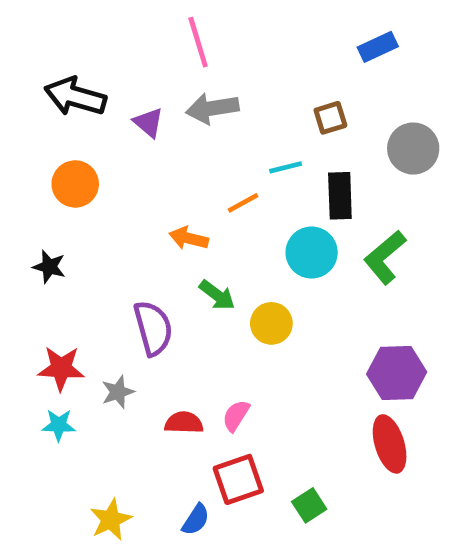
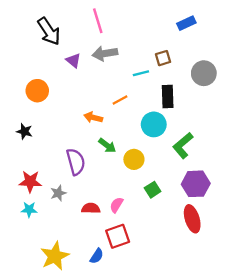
black arrow: (75, 97) -> (49, 31), moved, turned -140
cyan line: (286, 167) -> (141, 73), moved
green L-shape: (385, 257) -> (183, 145), moved
green square: (309, 505) -> (153, 190), moved
yellow star: (111, 520) -> (55, 256), size x1.4

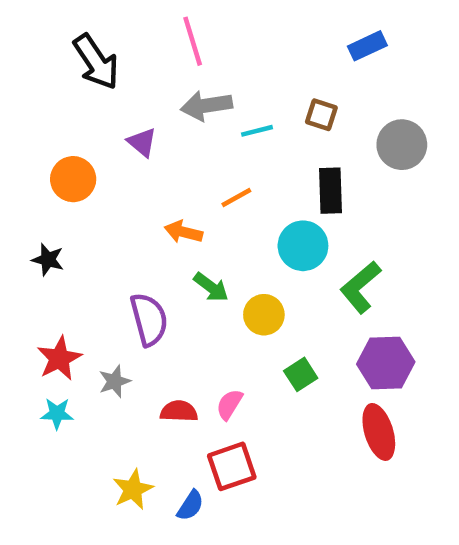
brown square: (163, 58) -> (321, 115), turned 35
purple triangle: (73, 60) -> (142, 142), moved
cyan line: (141, 73) -> (257, 131), moved
red star: (30, 182) -> (59, 358), turned -30
yellow star: (55, 256) -> (133, 489), moved, size x0.7

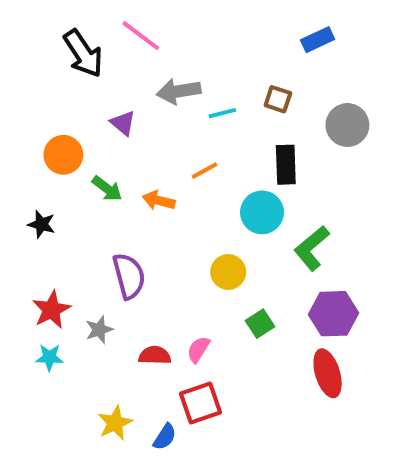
pink line: (193, 41) -> (141, 36), moved, turned -36
green arrow: (211, 287) -> (107, 189), moved

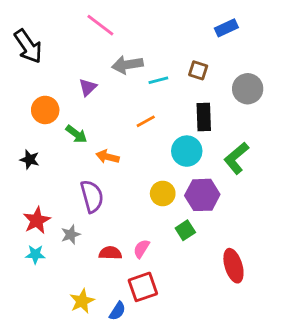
black arrow: (83, 54) -> (28, 46), moved
purple triangle: (123, 123) -> (88, 87), turned 36
orange arrow: (159, 200) -> (107, 157), moved
green L-shape: (312, 248) -> (236, 158), moved
purple hexagon: (334, 314) -> (202, 195), moved

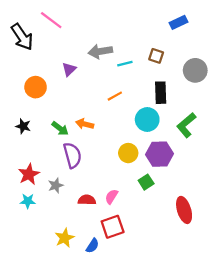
pink line: (100, 25) -> (51, 20), moved
green arrow: (76, 134) -> (60, 128), moved

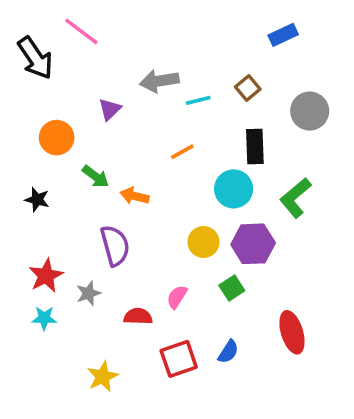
brown square: (156, 56) -> (248, 88), turned 32
green arrow: (60, 128) -> (96, 177), moved
pink semicircle: (111, 197) -> (177, 297), moved
blue semicircle: (92, 246) -> (228, 352), moved

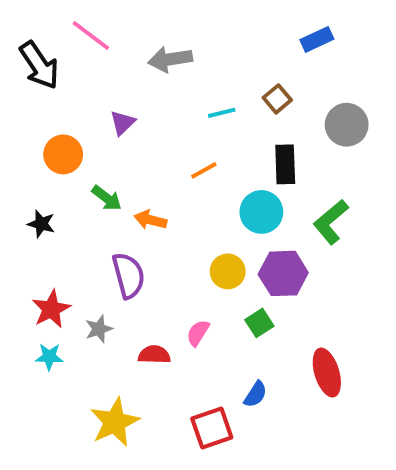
gray arrow: (159, 81) -> (170, 59), moved
red square: (179, 359) -> (212, 428), moved
yellow star: (103, 377) -> (115, 422), size x1.4

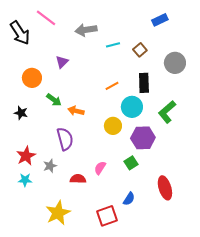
cyan line: (222, 113) -> (113, 45), moved
orange line: (204, 170) -> (112, 86), moved
yellow circle: (228, 271) -> (113, 126), moved

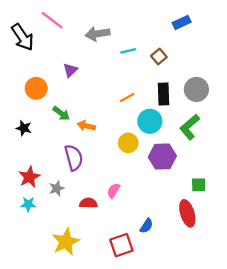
gray circle: (175, 63) -> (196, 89), moved
green square: (131, 163) -> (199, 185), moved, turned 32

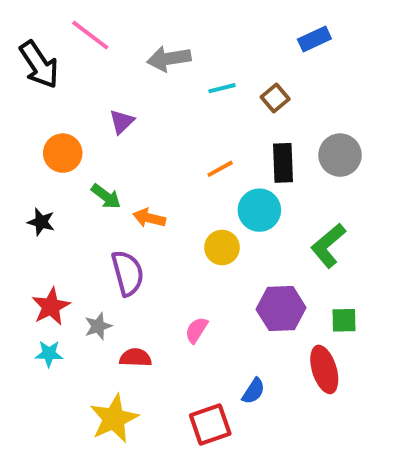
green L-shape: (190, 127) -> (328, 246), moved
purple hexagon: (162, 157) -> (281, 308), moved
red semicircle: (88, 203) -> (135, 358), moved

